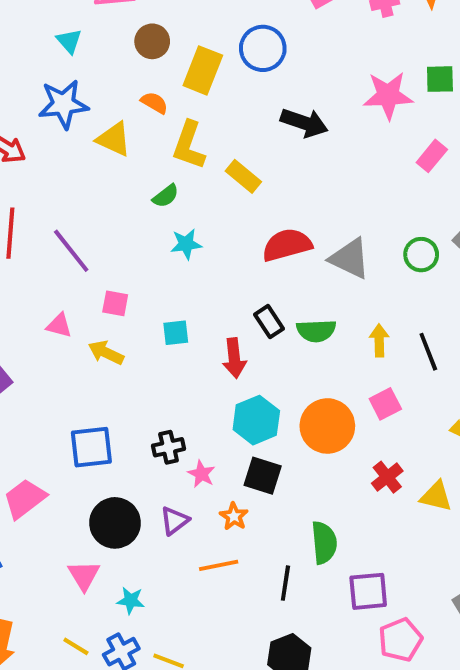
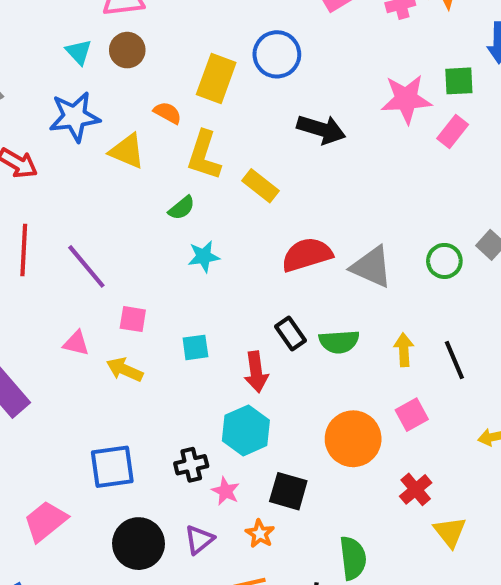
brown circle: (152, 41) -> (127, 50), moved
pink rectangle: (432, 156) -> (453, 132), moved
cyan hexagon: (256, 420) -> (246, 430), moved
yellow triangle: (436, 496) -> (450, 532), moved, turned 40

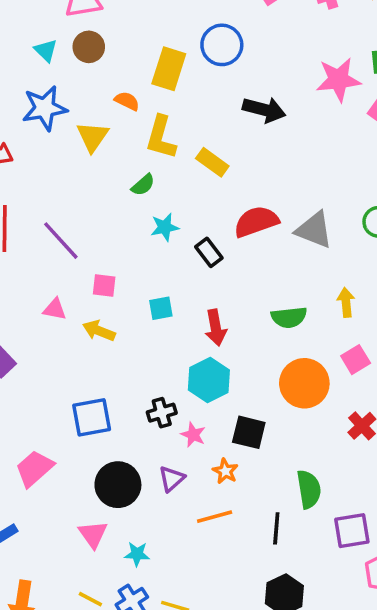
yellow triangle: (127, 151) -> (93, 137), turned 44
black rectangle: (291, 333) -> (209, 252), moved
green semicircle: (339, 342) -> (289, 317), moved

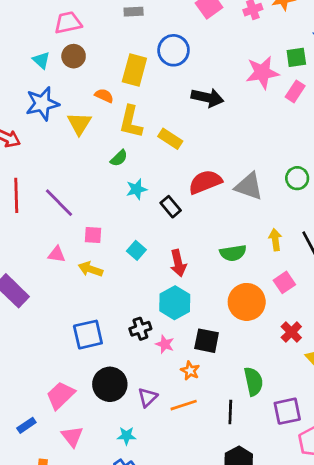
cyan square: (161, 308) -> (136, 250), turned -36
pink trapezoid: (34, 468) -> (61, 395), moved
purple triangle: (172, 479) -> (148, 397), moved
pink triangle: (93, 534) -> (72, 436), moved

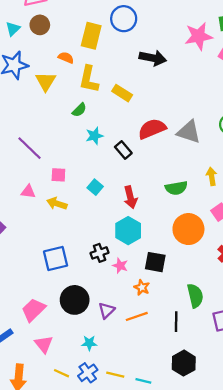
cyan triangle: (41, 60) -> (13, 29), turned 35

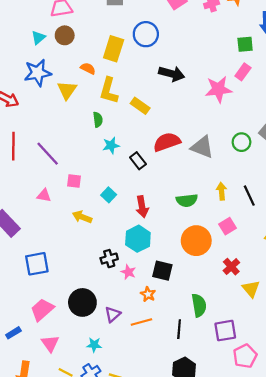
pink star: (199, 36) -> (218, 89), moved
green semicircle: (79, 110) -> (98, 120), turned -56
yellow arrow: (57, 204) -> (82, 217), moved
blue square: (56, 259) -> (37, 264), moved

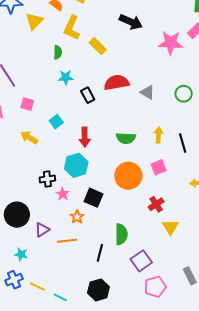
gray triangle: (202, 147) -> (147, 92), size x0.7
purple square: (225, 331) -> (141, 261), turned -35

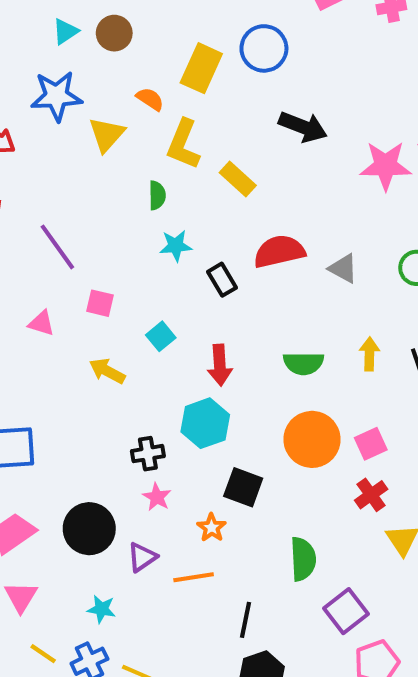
pink square: (159, 167) -> (371, 444), moved
pink star: (63, 194) -> (157, 497), moved
black line: (100, 253) -> (245, 620), moved

